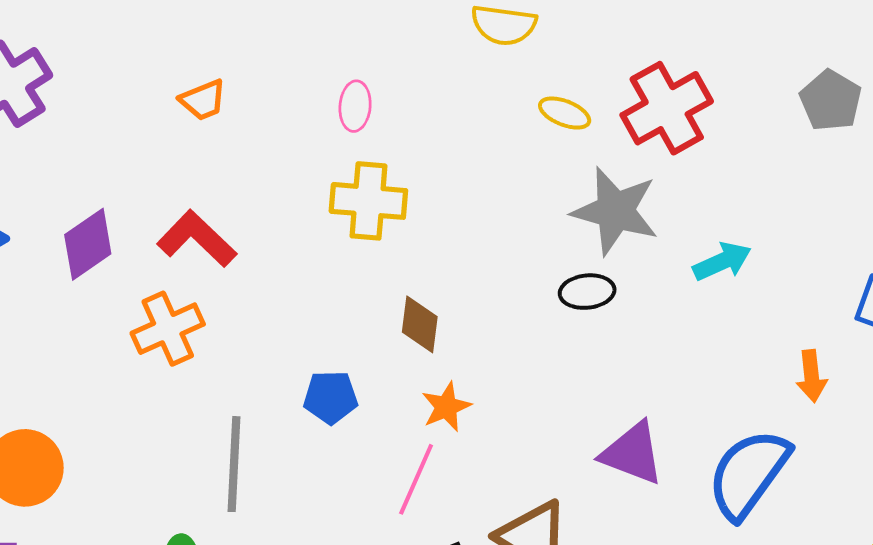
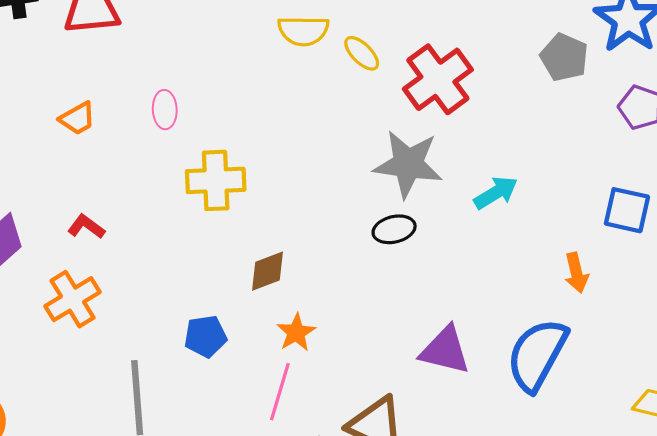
pink ellipse: (355, 106) -> (165, 110), moved
yellow ellipse: (565, 113) -> (362, 53), moved, turned 30
red L-shape: (197, 239) -> (86, 227), size x0.6
brown diamond: (420, 324) -> (267, 271), turned 69

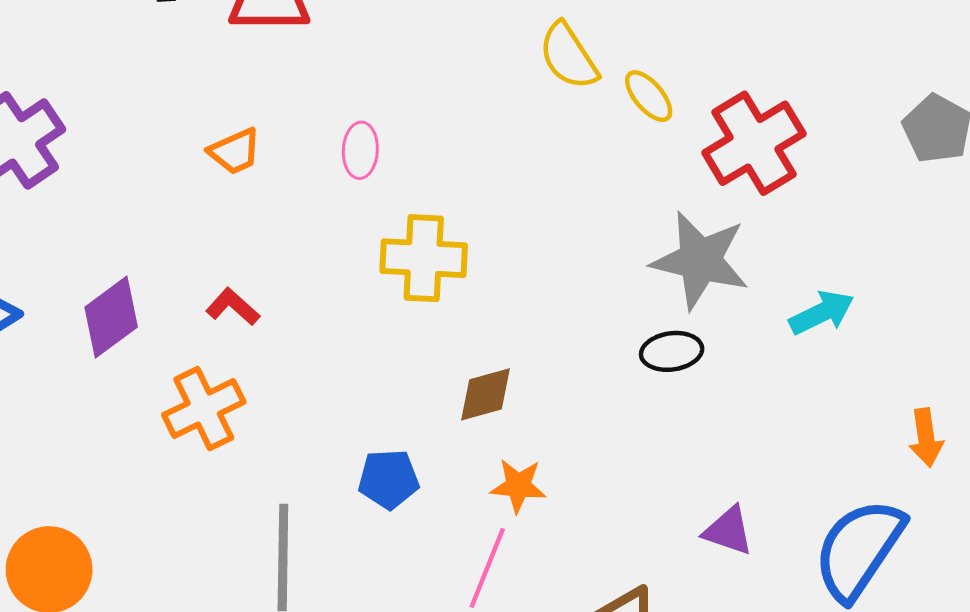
yellow semicircle: (303, 31) -> (568, 56), turned 51
orange star: (296, 333) -> (518, 486), turned 30
purple triangle: (445, 350) -> (728, 531), size x0.7

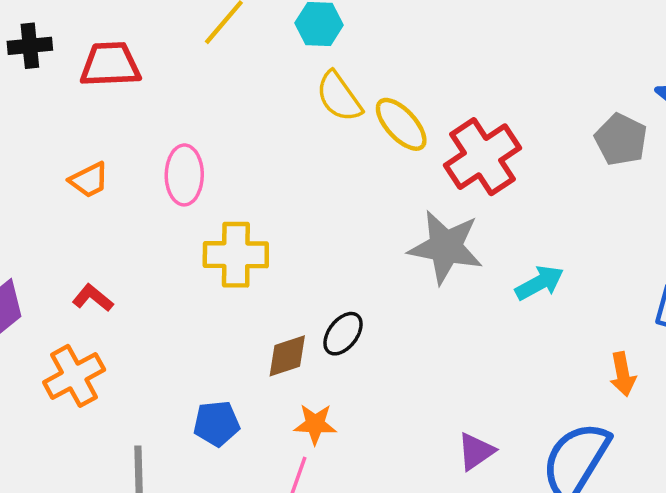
yellow ellipse: (649, 96) -> (401, 124), size x1.4
pink ellipse: (360, 150) -> (184, 175), size x1.4
black ellipse: (672, 351) -> (343, 334), moved, turned -42
purple triangle: (728, 531) -> (476, 451), turned -51

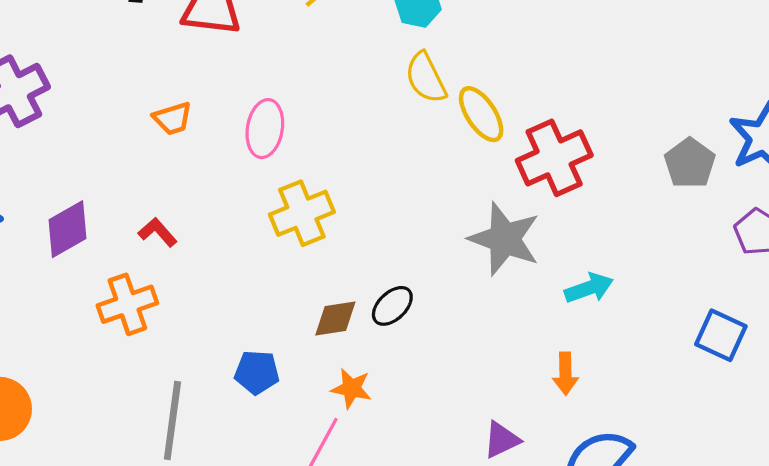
yellow cross: (236, 255) -> (302, 213), turned -32
orange arrow: (623, 374) -> (565, 374), moved

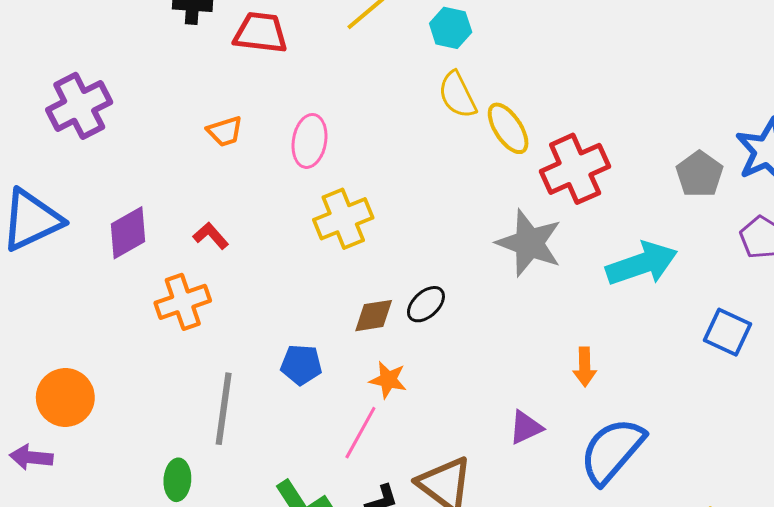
cyan arrow: (589, 288) -> (642, 264), moved, size x1.6

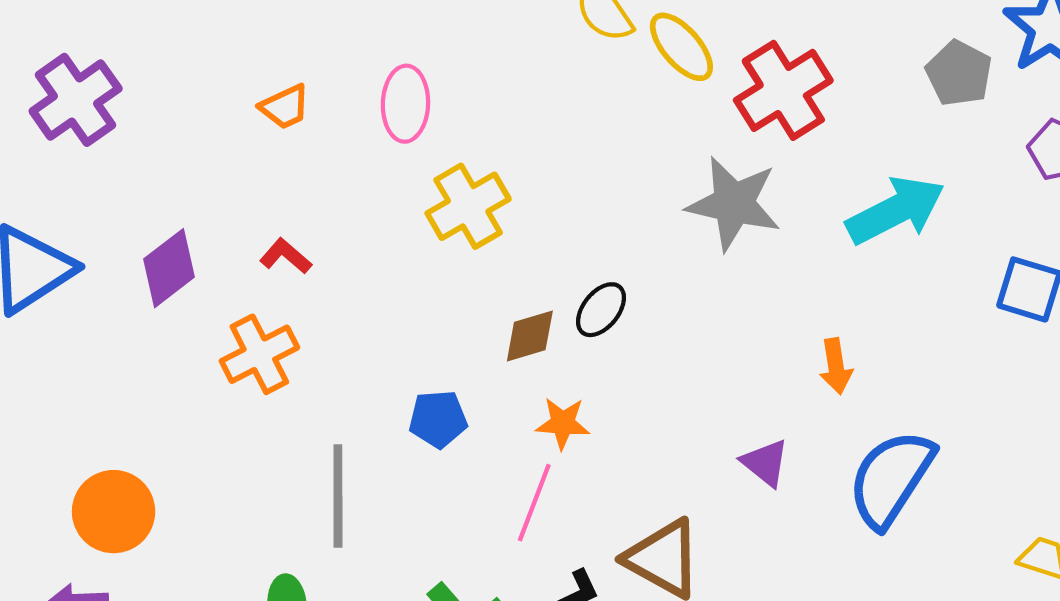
purple triangle: (526, 427) -> (765, 463), turned -48

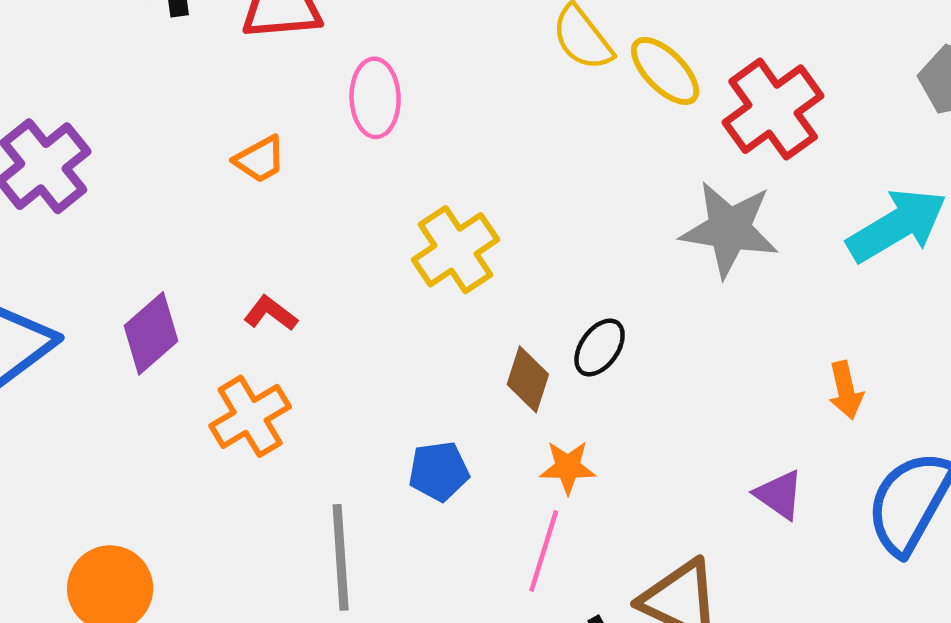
pink ellipse: (405, 104) -> (375, 98), moved
brown diamond: (530, 336) -> (528, 379), turned -52

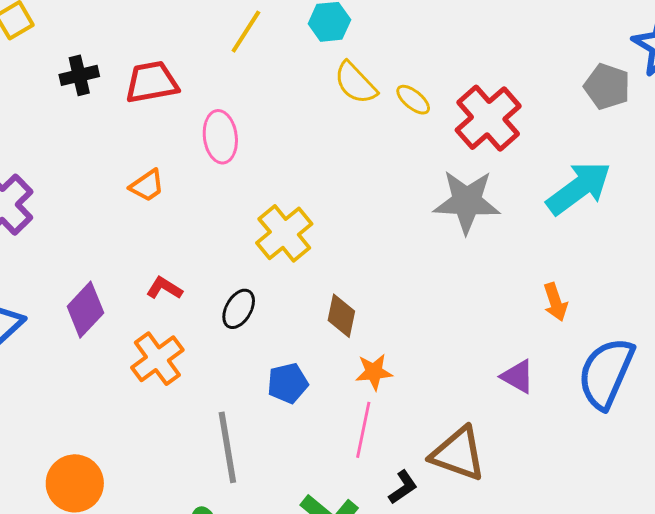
yellow ellipse: (665, 71) -> (413, 100), size x0.7
black ellipse: (600, 347) -> (239, 309), moved

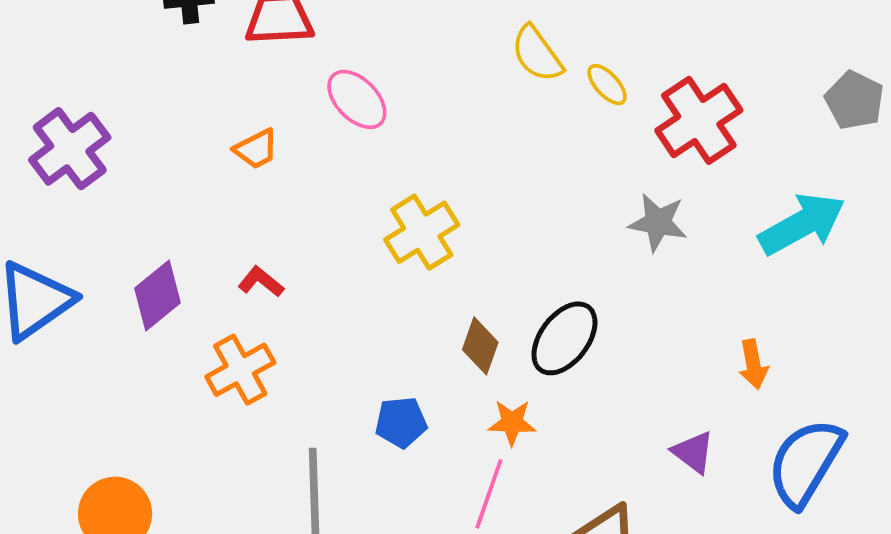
pink ellipse: (220, 137) -> (357, 99), turned -45
gray star: (467, 202) -> (658, 222), size x0.7
black ellipse: (239, 309) -> (564, 338), moved, size x1.5

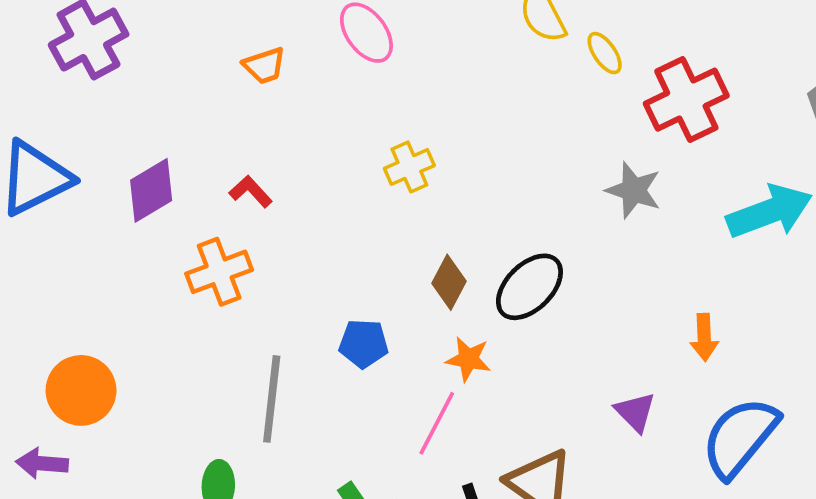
yellow cross: (422, 232) -> (409, 167), size x0.7

